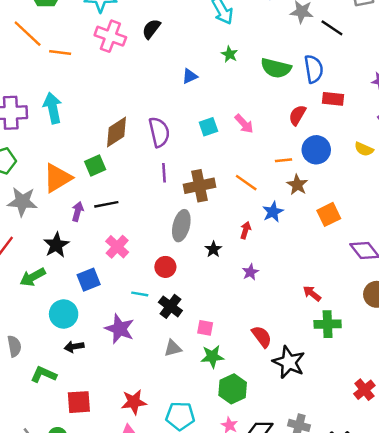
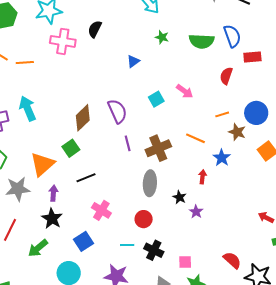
blue circle: (316, 150) -> (256, 113), moved
purple arrow: (78, 211) -> (53, 193), moved
purple star: (250, 272) -> (196, 212), moved

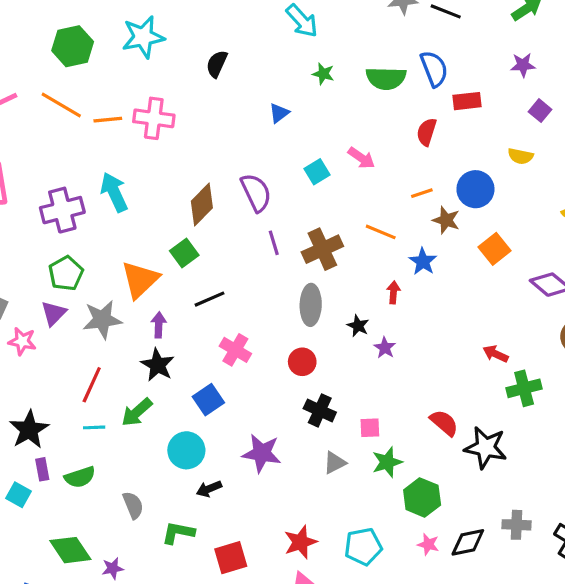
pink cross: (63, 41) -> (154, 118), moved
cyan line: (127, 245) -> (94, 427), moved

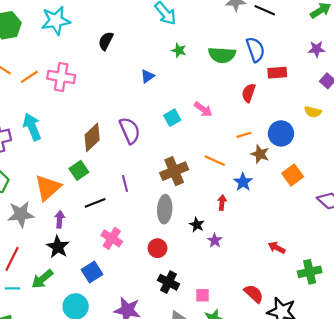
orange line: (108, 120) -> (29, 77), turned -30
purple line: (274, 243) -> (125, 183), moved
red arrow: (496, 354) -> (277, 248), moved

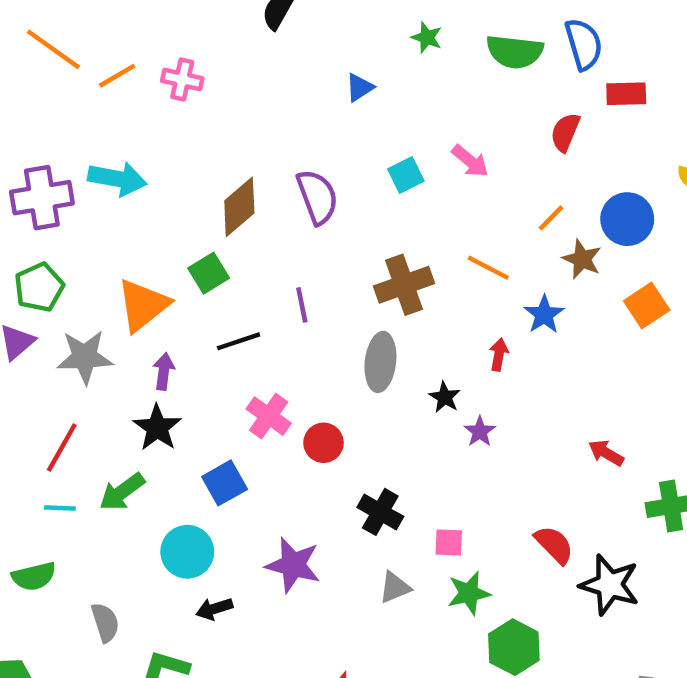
pink cross: (61, 77) -> (182, 80), size x0.7
cyan arrow: (32, 127) -> (117, 179), turned 120
orange line: (244, 135) -> (551, 218), turned -32
red circle: (157, 248) -> (324, 443), moved

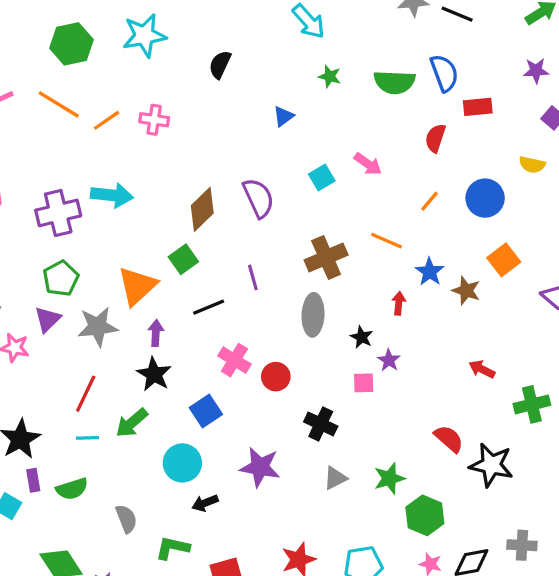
brown star: (582, 259) -> (466, 291), moved
pink square: (449, 543) -> (364, 383), moved

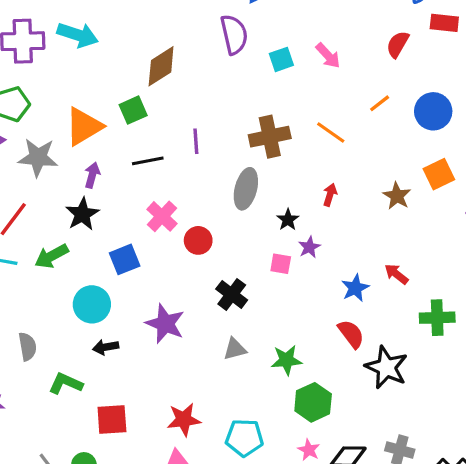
purple semicircle: (258, 198) -> (234, 34), moved
blue star: (430, 272) -> (355, 288), moved

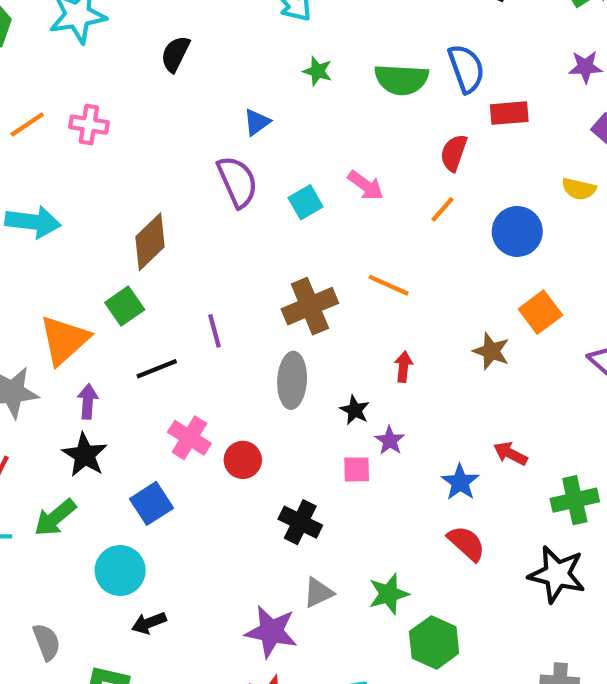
orange line: (380, 103) -> (443, 209), moved
purple star: (165, 324) -> (271, 632), moved
black star: (386, 367) -> (557, 574), moved

